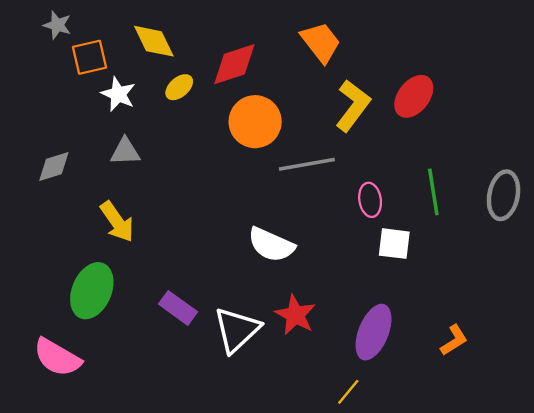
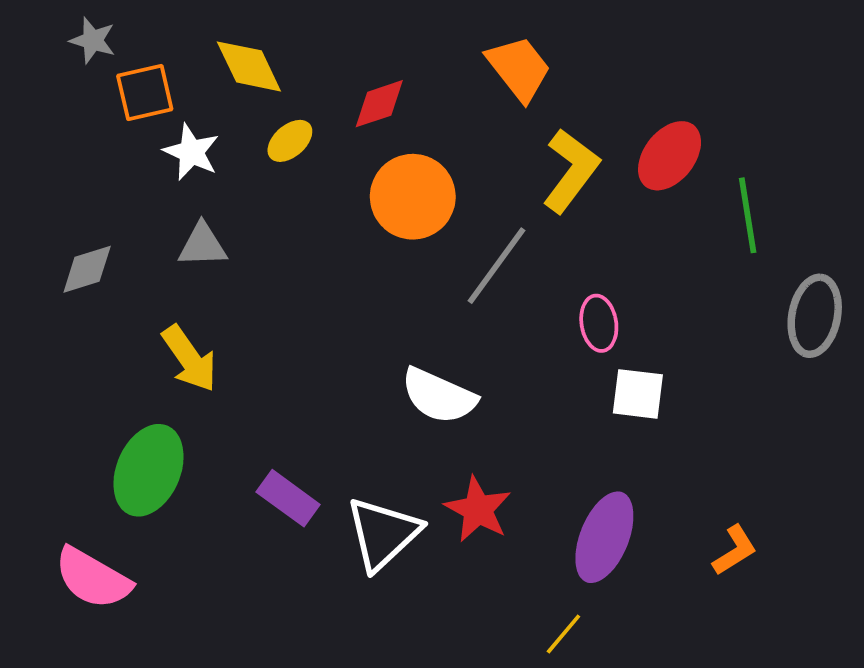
red diamond: (234, 64) -> (379, 104), size x0.7
gray line: (307, 164) -> (496, 266), turned -44
green line: (433, 192) -> (748, 215), moved

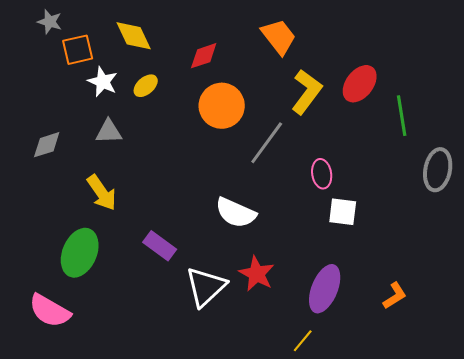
yellow ellipse: (290, 141) -> (146, 86), moved
purple rectangle: (288, 498) -> (160, 246), moved

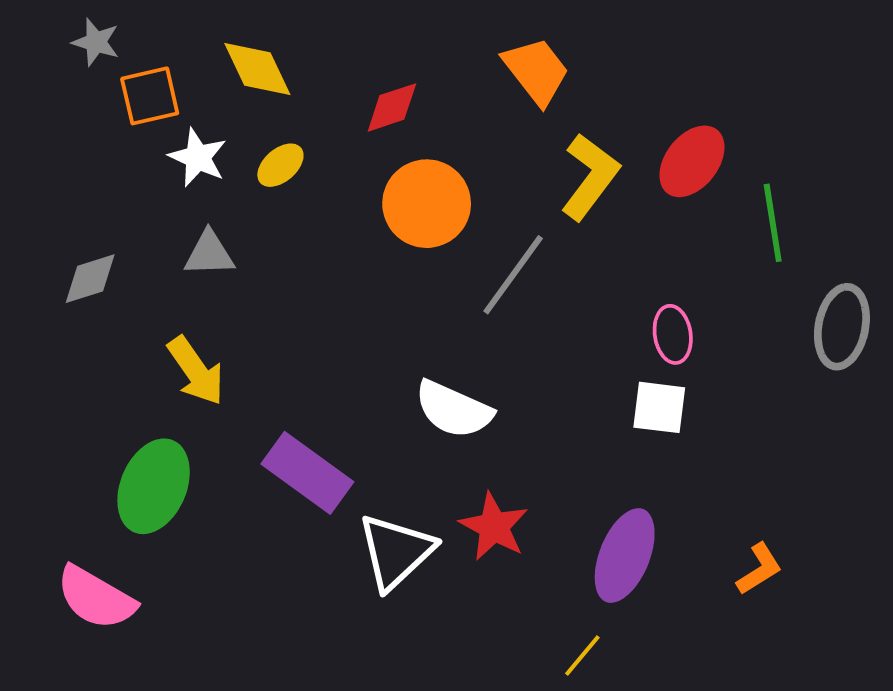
pink ellipse: (322, 174) -> (673, 334), moved
purple rectangle: (160, 246) -> (307, 473), size x1.4

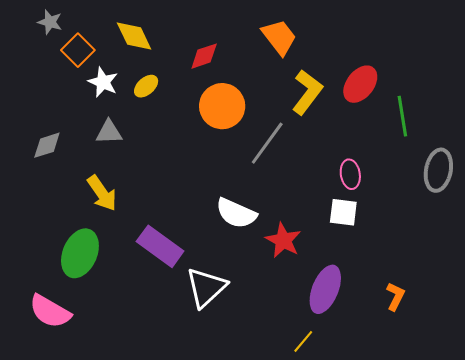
orange square: (150, 96) -> (78, 50), turned -32
red star: (494, 527) -> (283, 240), moved
orange L-shape: (759, 569) -> (395, 296), turned -32

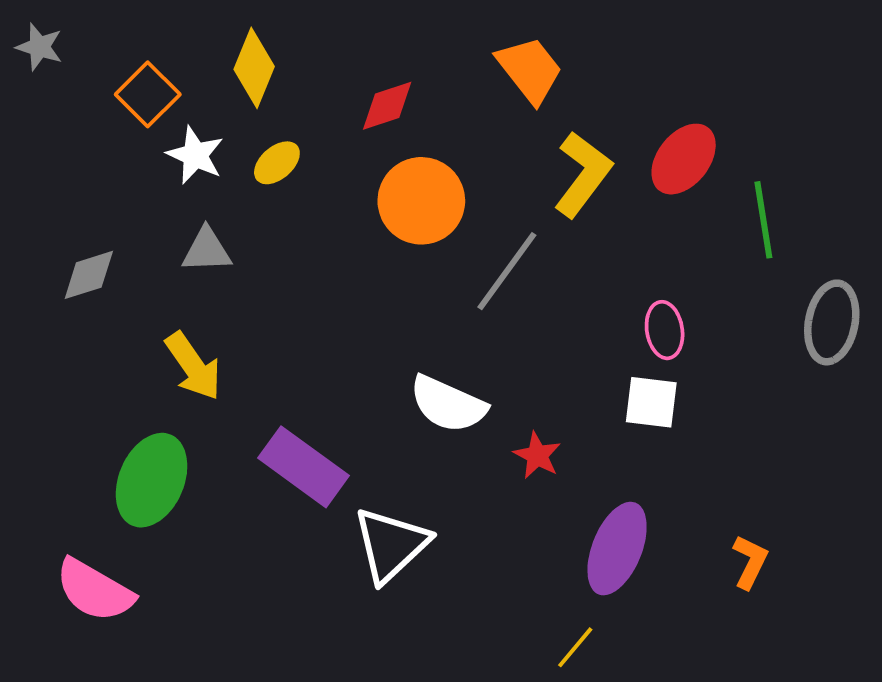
gray star: (50, 22) -> (39, 47), moved
yellow diamond: (134, 36) -> (254, 68), turned 48
red star: (283, 240) -> (537, 455), size x0.7

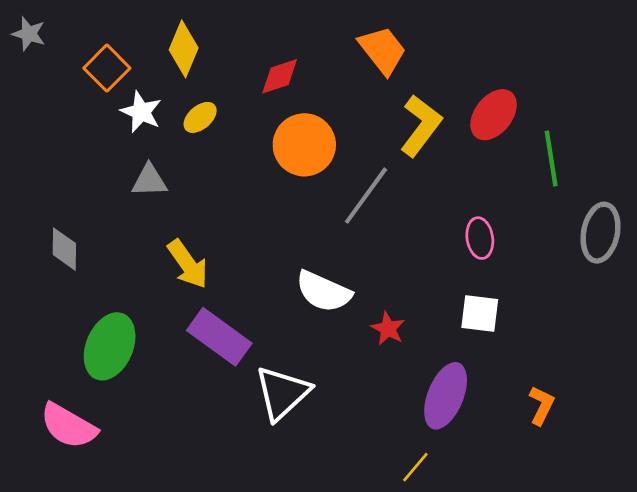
gray diamond: (89, 275) -> (64, 249), moved, turned -72
yellow arrow: (193, 366) -> (188, 264), moved
white square: (651, 402) -> (480, 313), moved

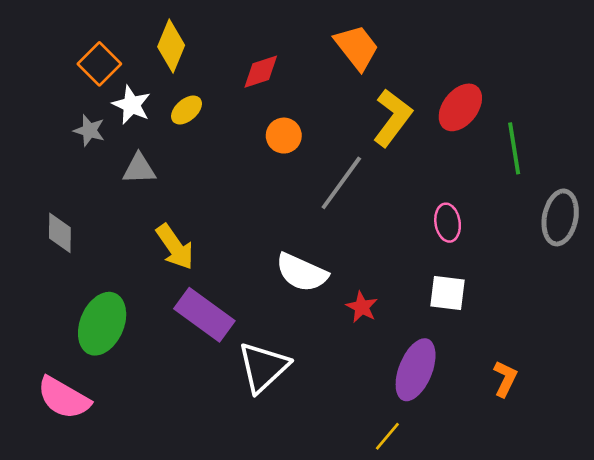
gray star: (29, 34) -> (89, 130), moved
orange circle: (304, 145) -> (284, 136), size x0.6

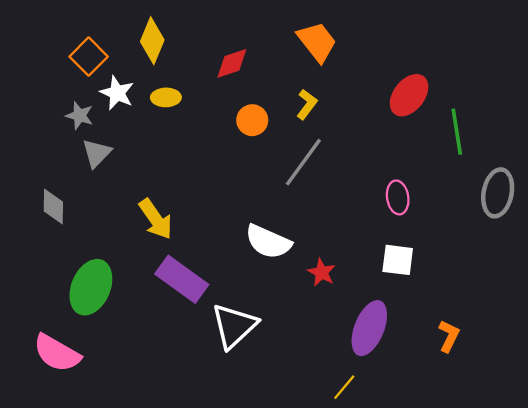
yellow ellipse: (186, 110) -> (166, 97), turned 40
yellow L-shape: (393, 118) -> (307, 104), moved, size x0.6
gray triangle: (139, 169) -> (97, 153), moved, turned -44

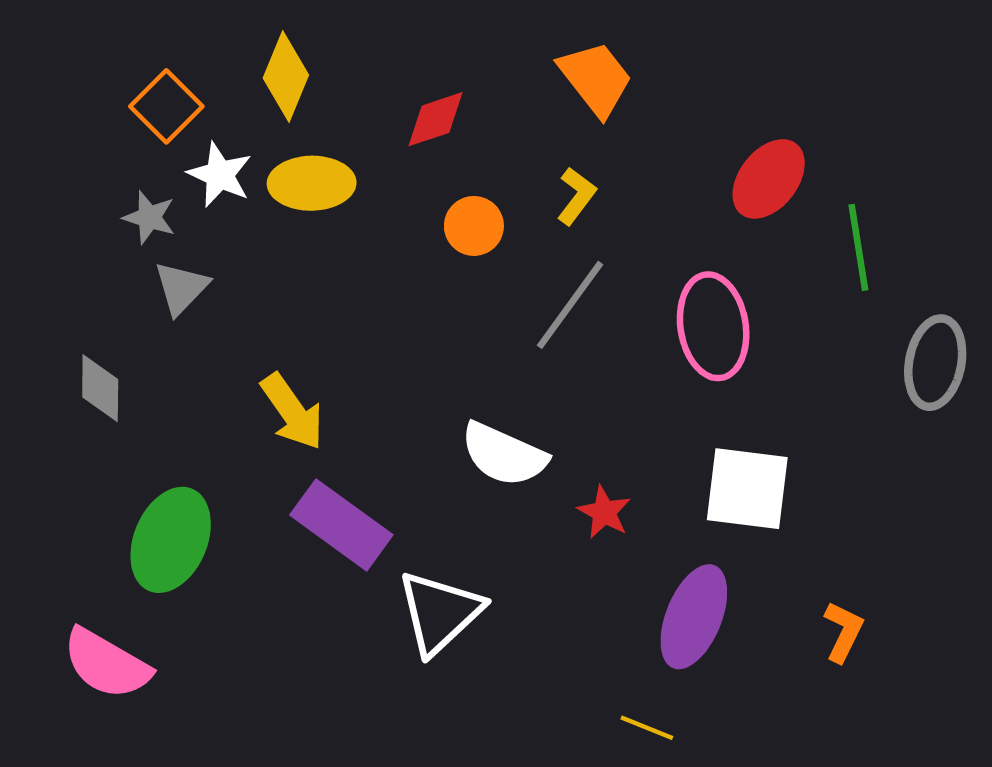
yellow ellipse: (166, 97) -> (312, 183), size x1.5
pink ellipse: (398, 197) -> (713, 326), moved, size x1.6
white square: (398, 260) -> (747, 489), size x1.4
yellow line: (344, 387) -> (647, 728), turned 72

